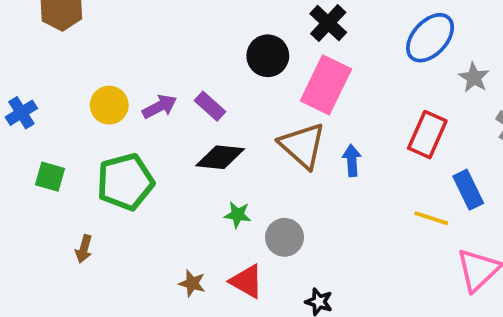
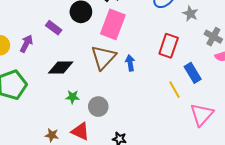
purple rectangle: (210, 106) -> (54, 28), moved
purple arrow: (160, 107) -> (26, 44), turned -30
brown triangle: (302, 145) -> (103, 57), turned 36
yellow line: (431, 218) -> (175, 90), turned 48

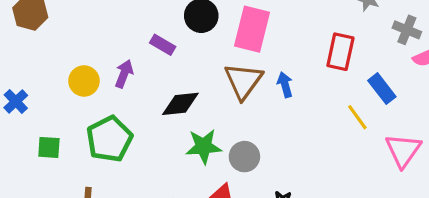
green star: (72, 97) -> (204, 146), size x1.6

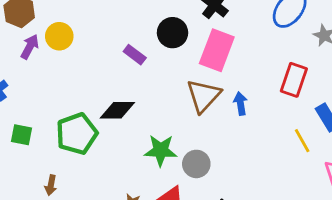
purple arrow: (124, 74) -> (30, 47), moved
yellow circle: (84, 81) -> (59, 36), moved
black diamond: (180, 104) -> (117, 110), moved

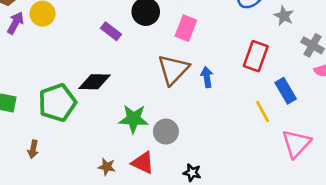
pink rectangle: (217, 50) -> (186, 28), size x0.7

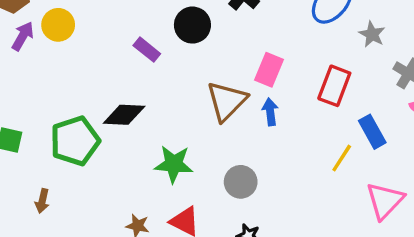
pink rectangle: (186, 28) -> (269, 70), moved
yellow line: (263, 112) -> (342, 158), turned 60
gray circle: (166, 132) -> (241, 182), moved

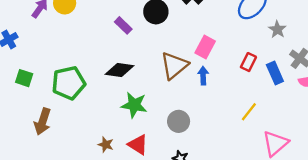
red rectangle: (334, 86) -> (248, 62), size x0.7
black diamond: (124, 115) -> (120, 70), moved
blue rectangle: (372, 132) -> (275, 73), moved
brown arrow: (42, 201) -> (42, 122), size x1.6

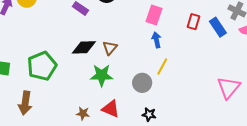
brown triangle: (174, 66) -> (110, 48), moved, size x0.6
yellow line: (249, 112) -> (162, 67), moved

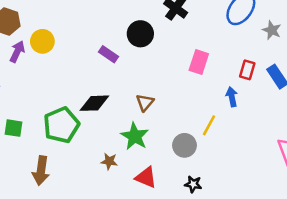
blue arrow: (157, 40) -> (232, 97), moved
black diamond: (84, 47) -> (94, 103), moved
green star: (102, 75) -> (135, 136), turned 30
brown star: (83, 113) -> (109, 161), moved

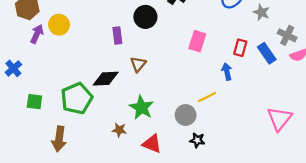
purple rectangle: (108, 54) -> (117, 35), turned 49
brown triangle: (145, 102) -> (138, 64), moved
yellow line: (209, 125) -> (207, 97), turned 36
black star: (193, 184) -> (197, 140), moved

